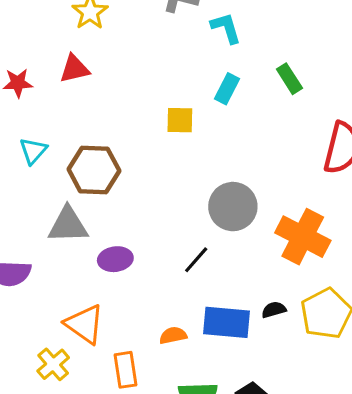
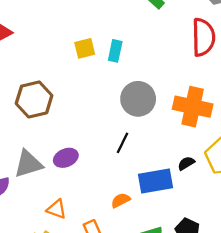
cyan rectangle: (227, 89) -> (115, 51), moved
gray triangle: (68, 225) -> (28, 164), moved
orange triangle: (85, 324) -> (57, 209), size x0.7

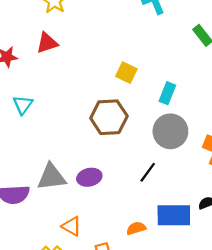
yellow square: (85, 48) -> (126, 73), turned 30
cyan rectangle: (115, 51) -> (167, 93), moved
brown hexagon: (34, 100) -> (109, 117), moved

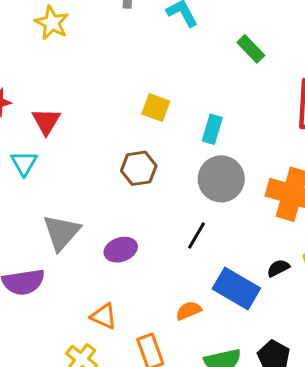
red triangle: (47, 43) -> (46, 121), moved, turned -35
brown hexagon: (109, 117) -> (139, 168), size x0.7
gray triangle: (51, 177) -> (61, 232), moved, turned -36
blue rectangle: (174, 215) -> (236, 289), turned 36

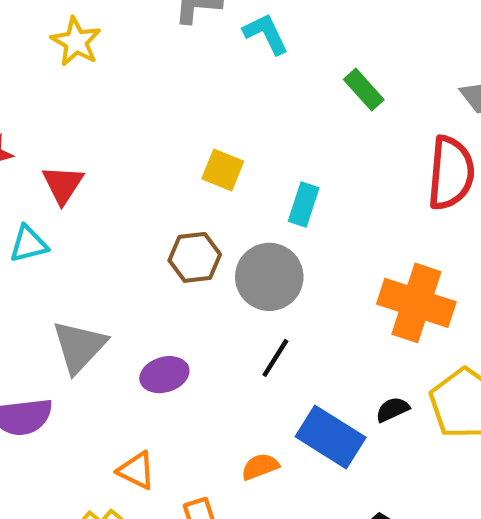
cyan triangle: (24, 163) -> (28, 244), turned 44
gray circle: (221, 179) -> (269, 277), moved

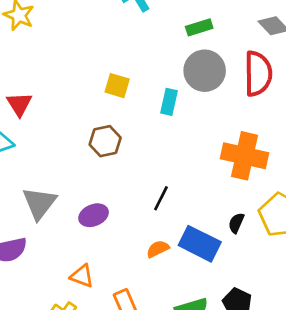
green rectangle: (364, 90) -> (199, 27), turned -60
gray circle: (269, 277) -> (205, 71), moved
black semicircle: (392, 410) -> (236, 223), turned -36
orange semicircle: (260, 467) -> (158, 249), moved

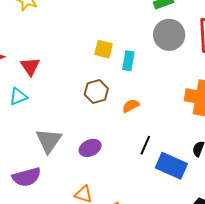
cyan rectangle: (169, 102) -> (128, 61), moved
black line: (161, 198) -> (145, 145), moved
orange semicircle: (158, 249) -> (131, 106), moved

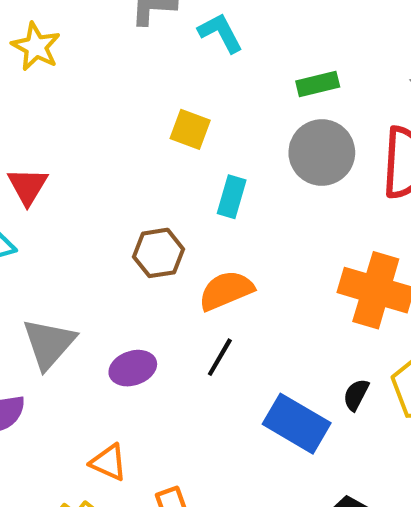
yellow square: (103, 49) -> (190, 129), moved
orange semicircle: (131, 106) -> (226, 290), size x1.5
black line: (145, 145) -> (220, 357), moved

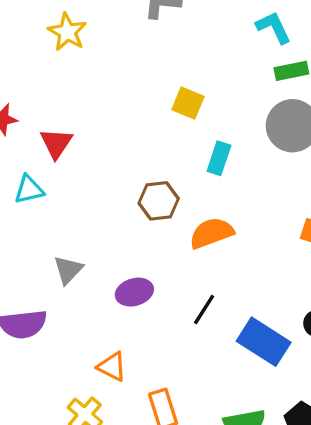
cyan L-shape: (221, 33) -> (274, 27), moved
gray triangle: (49, 344) -> (68, 270), size x0.7
black line: (220, 357) -> (204, 309), moved

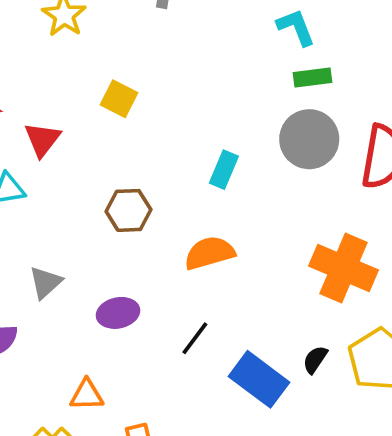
yellow square: (188, 103) -> (119, 99), moved
brown hexagon: (159, 201) -> (128, 210), moved
orange triangle: (112, 367) -> (87, 395), turned -32

